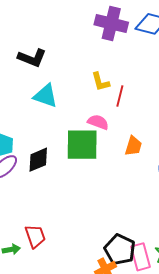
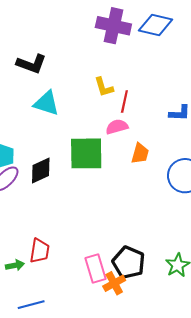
pink semicircle: (98, 122) -> (117, 127), moved, turned -35
red trapezoid: (35, 236) -> (40, 251), turned 30
pink rectangle: (141, 257) -> (96, 269), moved

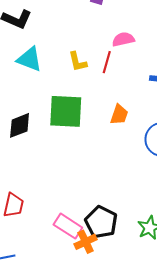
yellow L-shape: (104, 87) -> (78, 62), moved
pink semicircle: (117, 127) -> (123, 39), moved
pink rectangle: (96, 269) -> (68, 226), turned -44

